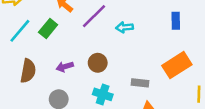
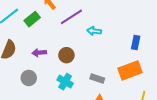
blue rectangle: (176, 21) -> (136, 43), moved

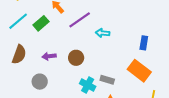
orange rectangle: (130, 70) -> (139, 71), turned 60
cyan cross: (65, 82) -> (88, 85), moved

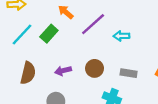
gray rectangle: (107, 80) -> (129, 73), moved

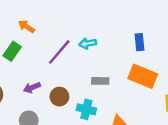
purple line: (93, 24) -> (59, 52), moved
brown circle: (95, 68) -> (59, 97), moved

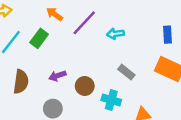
purple line: (59, 52) -> (84, 23), moved
gray rectangle: (100, 81) -> (126, 72), turned 35

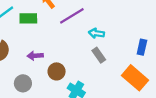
green rectangle: (39, 38) -> (28, 18), turned 36
gray rectangle: (126, 72) -> (99, 55), moved

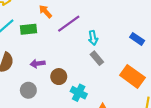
cyan arrow: (96, 33) -> (93, 38), turned -104
blue rectangle: (142, 47) -> (137, 39), moved, turned -64

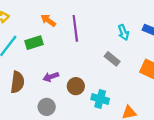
purple line: (69, 24) -> (75, 28), turned -50
cyan arrow: (93, 38) -> (124, 32), moved

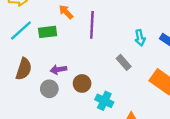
gray circle: (47, 107) -> (49, 89), moved

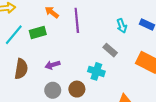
brown circle: (82, 83) -> (77, 89), moved
gray circle: (49, 89) -> (53, 90), moved
cyan cross: (104, 101) -> (96, 71), moved

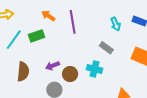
brown circle: (77, 89) -> (70, 74), moved

